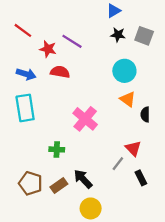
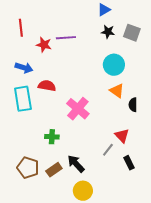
red line: (23, 30) -> (21, 28), turned 48
purple line: (72, 41) -> (66, 38), turned -36
red semicircle: (60, 72) -> (47, 86), moved

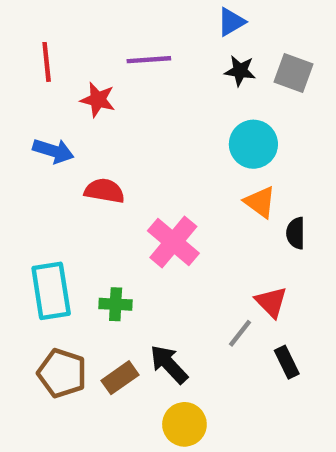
purple line: (66, 38) -> (149, 60), moved
cyan rectangle: (23, 99) -> (51, 291), moved

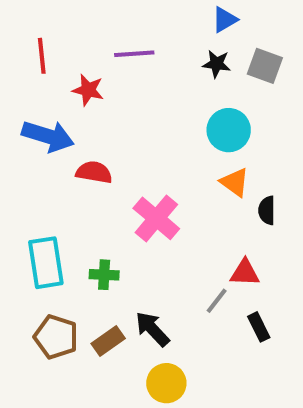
blue triangle: (231, 22) -> (225, 20), moved
blue arrow: (53, 151) -> (48, 136), size x1.4
red triangle: (271, 302) -> (245, 273), turned -44

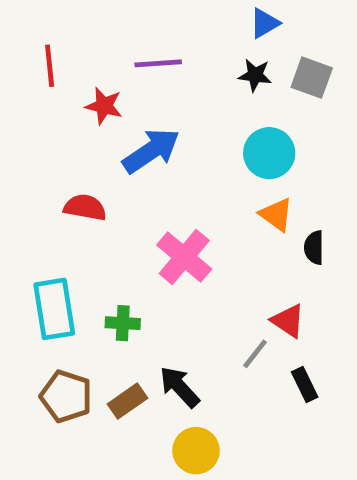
blue arrow: (48, 136) -> (151, 151), moved, turned -51
red semicircle: (94, 172) -> (85, 207), moved
red triangle: (245, 273) -> (288, 321), turned 32

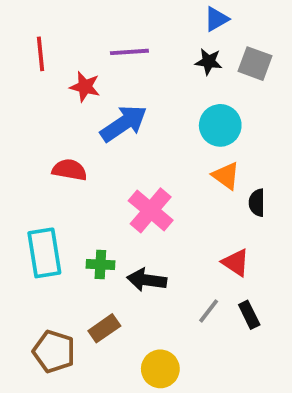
gray line: (255, 354) -> (209, 311), moved
black arrow: (179, 387) -> (147, 280), moved, turned -39
brown pentagon: (66, 396) -> (54, 351), moved

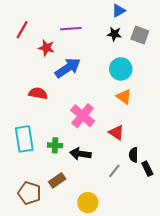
red line: (41, 54) -> (22, 30), turned 36
black semicircle: (257, 203) -> (133, 155), moved
red triangle: (236, 263) -> (117, 133), moved
black rectangle: (249, 315) -> (147, 169), moved

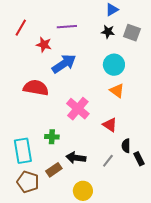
red semicircle: (38, 93) -> (36, 88), size x1.4
cyan rectangle: (24, 139) -> (23, 151), moved
black arrow: (80, 154) -> (76, 158), moved

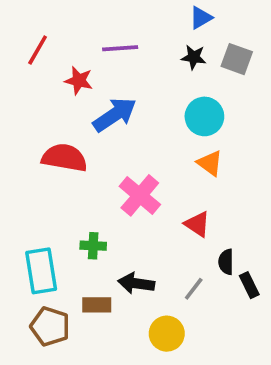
brown rectangle: (54, 170) -> (97, 305), turned 35
yellow circle: (83, 191) -> (167, 334), moved

